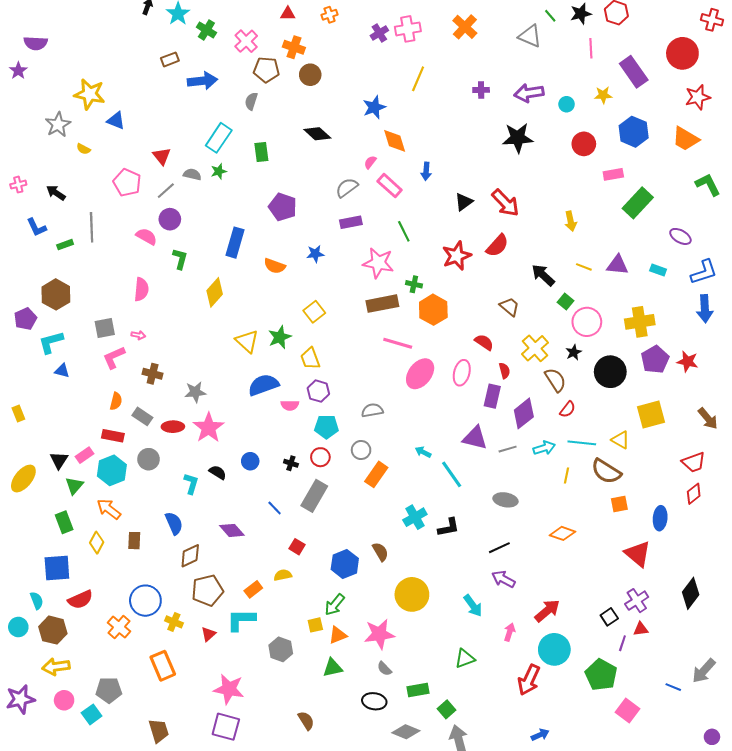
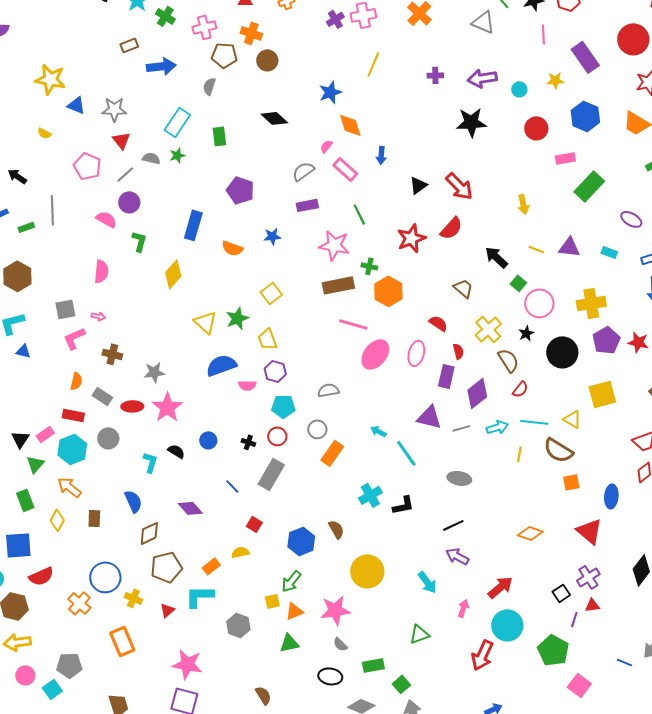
pink cross: (246, 41) -> (204, 27), turned 30
gray star: (58, 125) -> (114, 109), moved, turned 30
orange diamond: (562, 533) -> (530, 533), moved

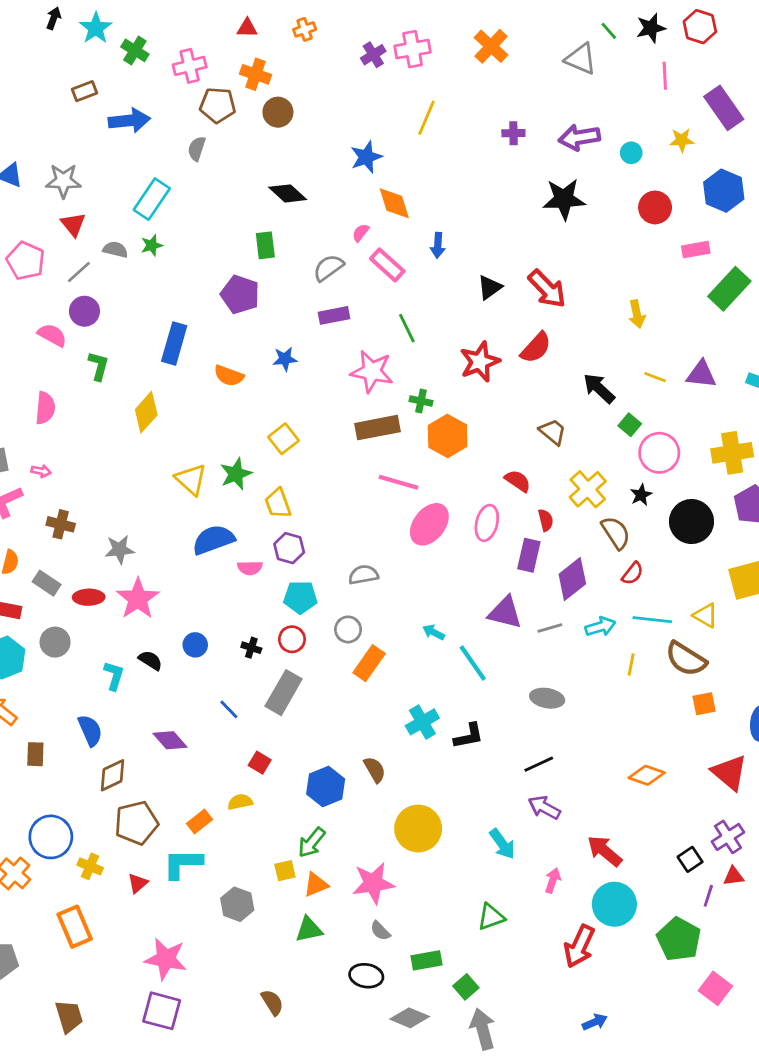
green rectangle: (219, 136) -> (265, 245), moved
red arrow: (500, 587) -> (605, 851), turned -100

